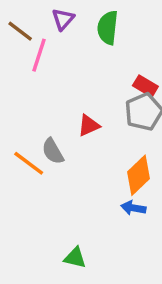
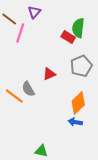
green semicircle: (108, 28) -> (78, 28), moved
red rectangle: (145, 86) -> (68, 37), moved

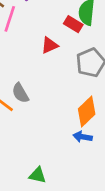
red triangle: (49, 74) -> (49, 45), moved

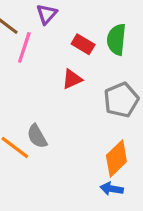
red rectangle: (73, 24) -> (83, 44), moved

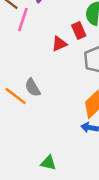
red rectangle: (83, 44) -> (79, 30), moved, turned 35

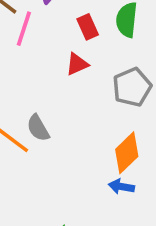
red rectangle: (79, 30) -> (88, 27), moved

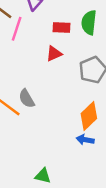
red rectangle: (88, 27) -> (61, 28), turned -63

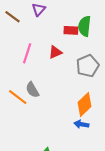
red rectangle: (61, 28) -> (71, 30), moved
pink line: (17, 29) -> (27, 53), moved

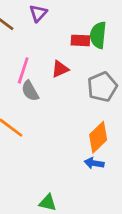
gray semicircle: (32, 90) -> (30, 91), moved

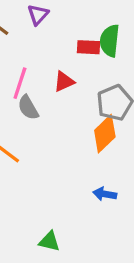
orange diamond: (98, 137) -> (105, 134), moved

